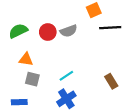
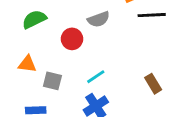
red circle: (48, 32) -> (72, 39), moved
orange triangle: (26, 59) -> (27, 64), moved

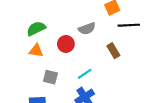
orange triangle: (27, 64) -> (36, 51), moved
brown rectangle: (153, 84) -> (113, 51), moved

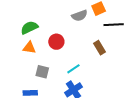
gray semicircle: (87, 29) -> (79, 16), moved

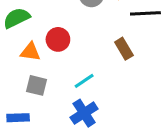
orange triangle: (29, 48) -> (30, 52), moved

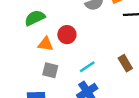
brown rectangle: (124, 49) -> (125, 63), moved

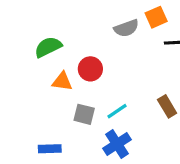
gray square: (50, 70) -> (84, 114), moved

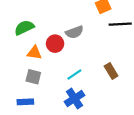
gray semicircle: (126, 28) -> (74, 32), moved
gray square: (84, 114) -> (33, 77), moved

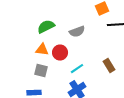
green semicircle: (24, 28) -> (46, 27), moved
red circle: (55, 44) -> (60, 53), moved

